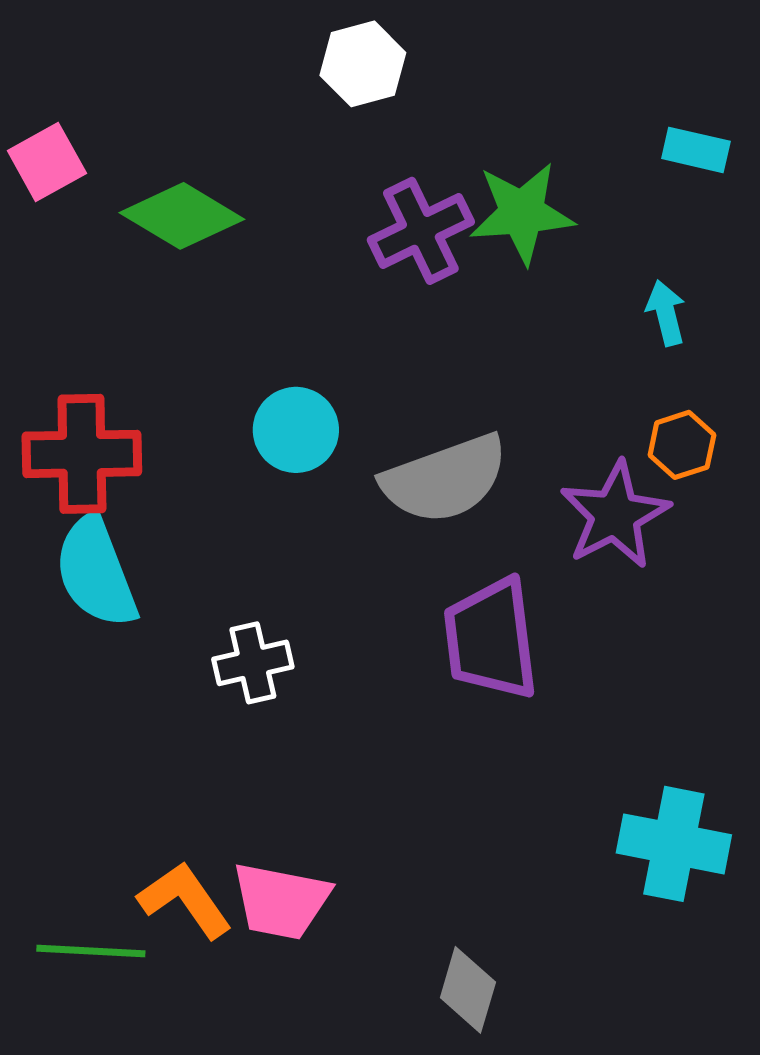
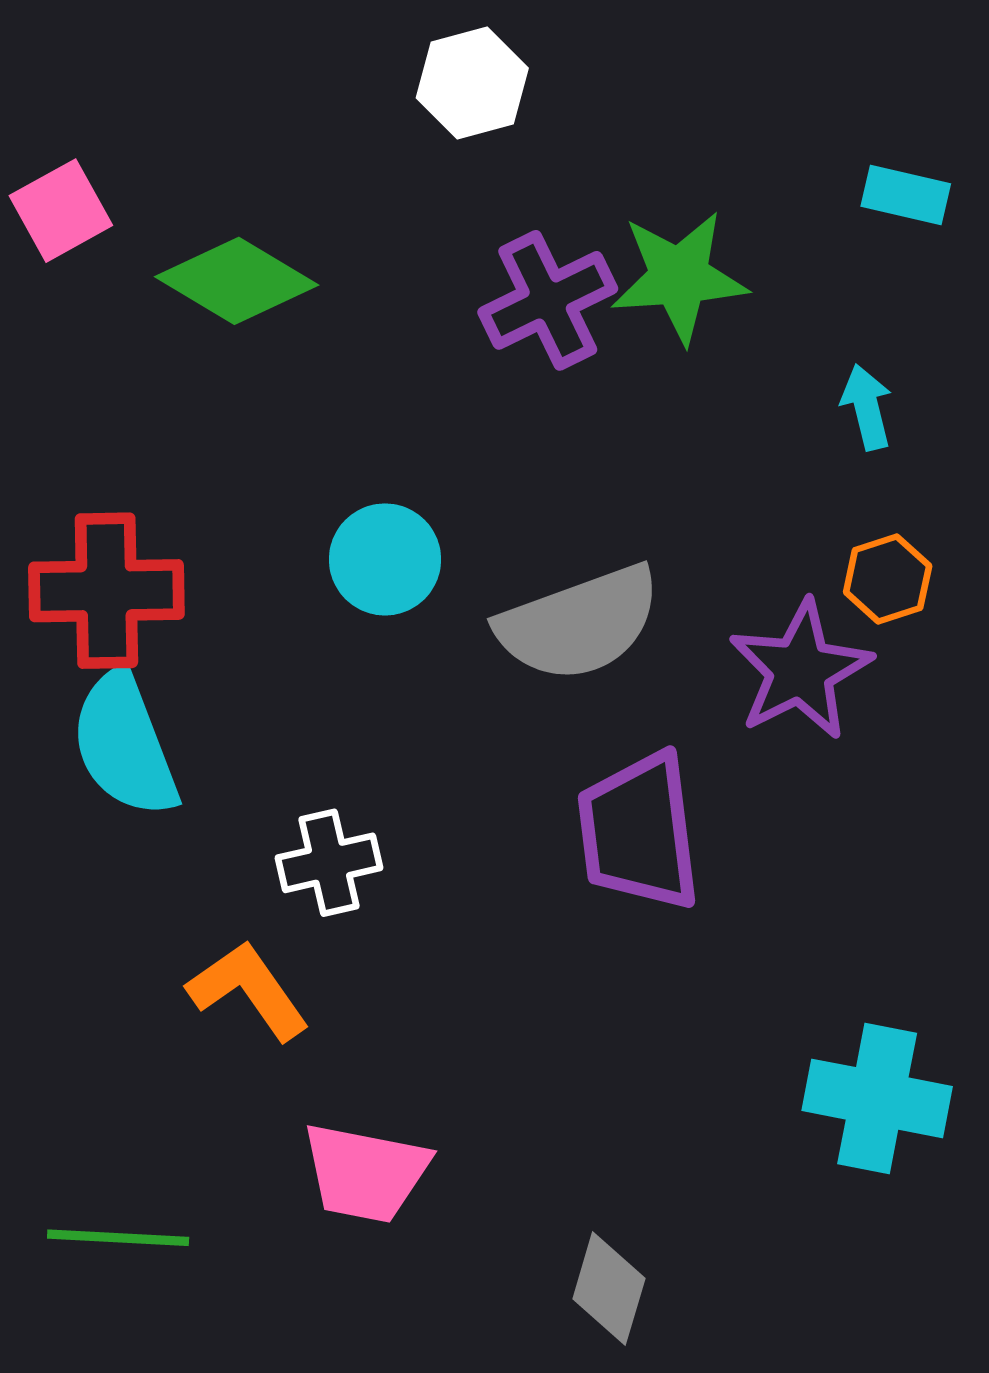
orange L-shape: (185, 900) -> (248, 990), moved

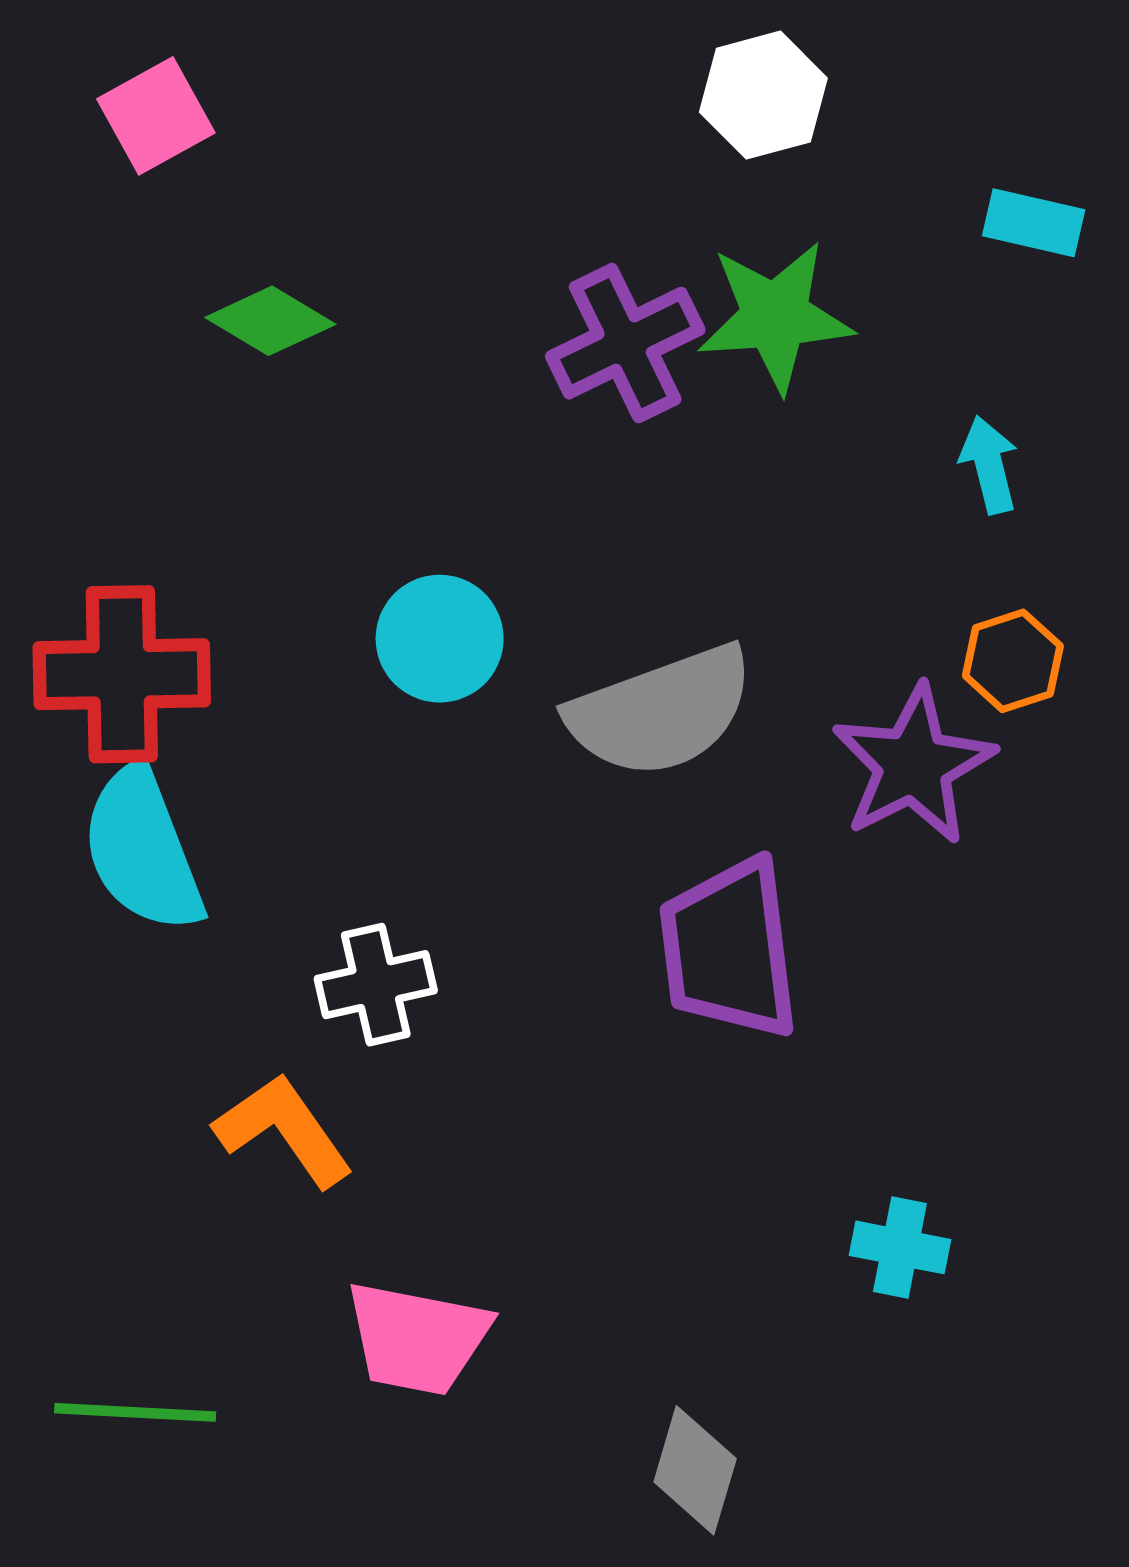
white hexagon: (472, 83) -> (763, 95), moved
pink square: (61, 211) -> (156, 116), moved
green diamond: (237, 281) -> (270, 321), size x0.7
cyan cross: (877, 1098) -> (900, 1247), moved, size x0.6

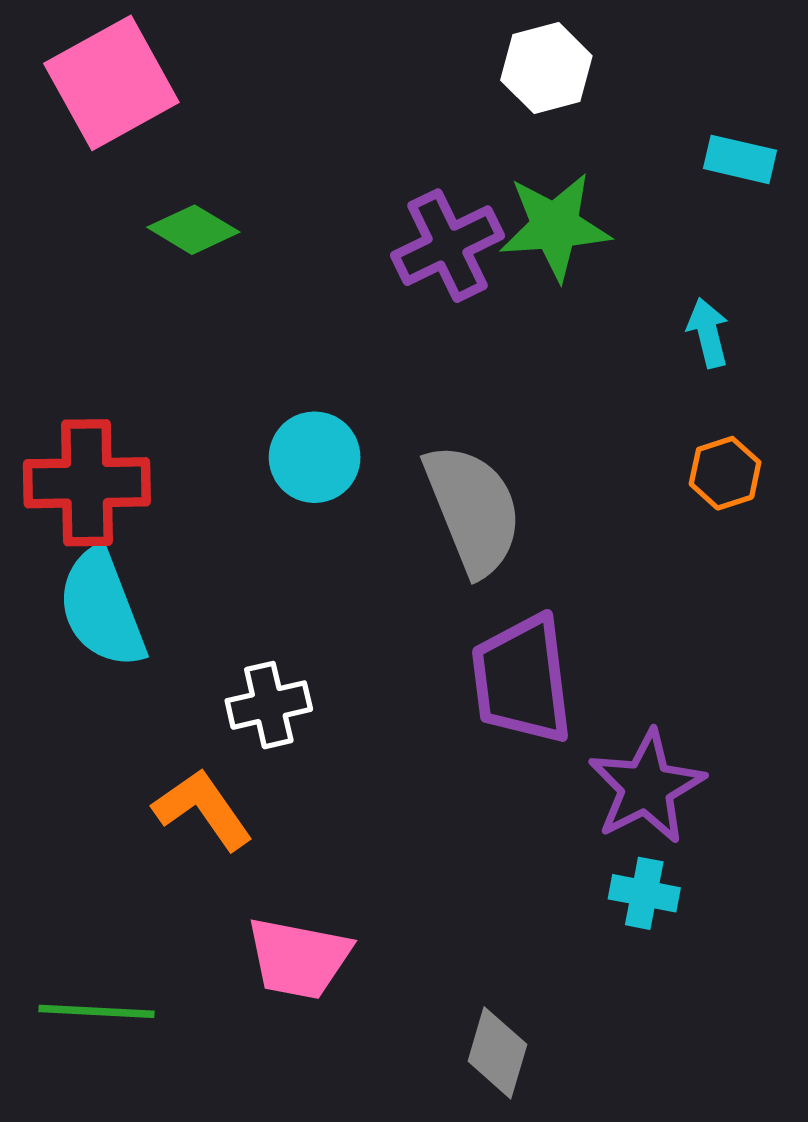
pink square: (156, 116) -> (111, 83), size x1.6
gray semicircle: (661, 711) -> (473, 509), turned -92
purple star: (913, 765) -> (646, 787), moved

